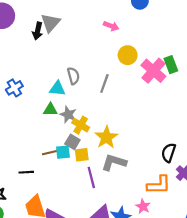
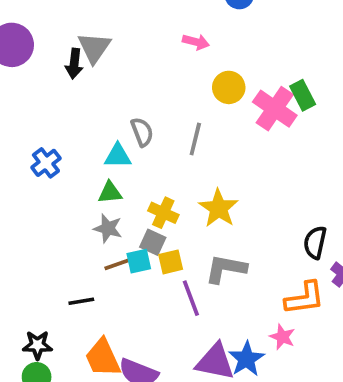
gray star: (68, 115) -> (108, 228), moved
yellow star: (106, 137) -> (219, 208), moved

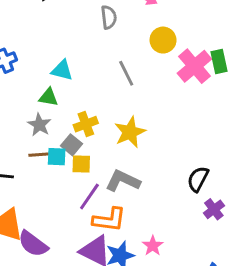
gray semicircle: (142, 132) -> (109, 17), moved
gray line: (195, 139) -> (126, 73), turned -55
yellow cross: (163, 213) -> (86, 124), turned 30
purple line: (191, 298) -> (89, 196), turned 40
orange L-shape: (305, 298) -> (109, 220), moved

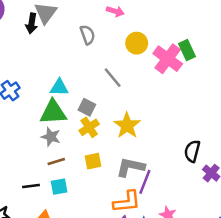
green triangle: (48, 97) -> (53, 112), size x1.6
gray square: (71, 145) -> (87, 107), moved
cyan square: (57, 157) -> (59, 187), moved
purple line: (89, 196) -> (145, 182), moved

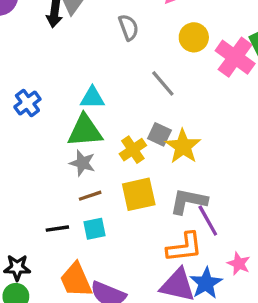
gray square: (87, 107) -> (159, 134), moved
yellow square: (93, 161) -> (139, 194), size x1.5
purple line: (145, 182) -> (208, 221), turned -50

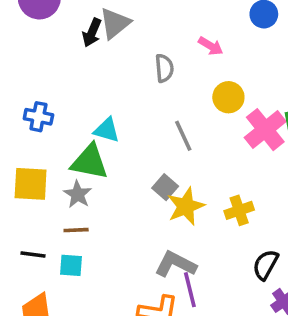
blue cross: (27, 103) -> (38, 117), turned 32
yellow cross: (133, 150) -> (239, 210), moved
yellow square: (139, 194) -> (31, 184), moved

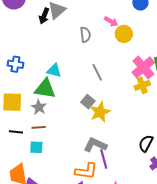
yellow circle: (228, 97) -> (124, 34), moved
yellow cross: (239, 210) -> (142, 85), moved
black line: (33, 254) -> (16, 132), moved

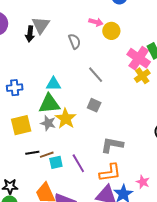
yellow star: (100, 112) -> (66, 119), moved
brown line: (39, 127) -> (47, 155), moved
purple line: (104, 159) -> (78, 163), moved

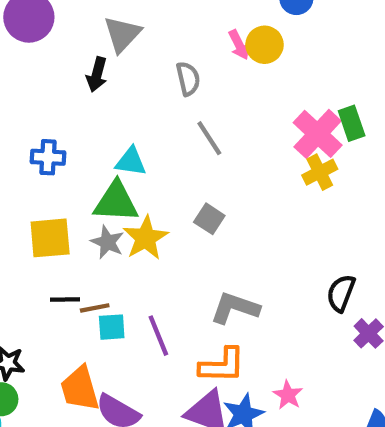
pink arrow: (96, 22) -> (239, 45), turned 40
yellow circle: (111, 31) -> (265, 45), moved
black arrow: (30, 34) -> (97, 74), moved
gray line: (96, 75) -> (209, 138), moved

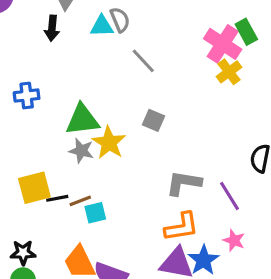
cyan triangle: (131, 161) -> (102, 26), moved
yellow square: (50, 238) -> (34, 188), moved
purple line: (158, 336) -> (230, 196), moved

